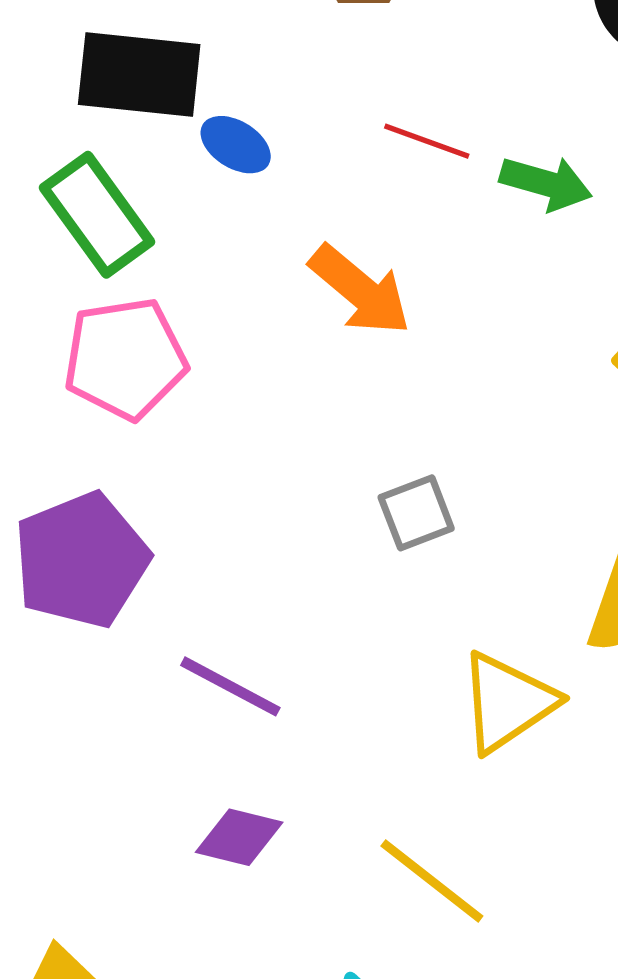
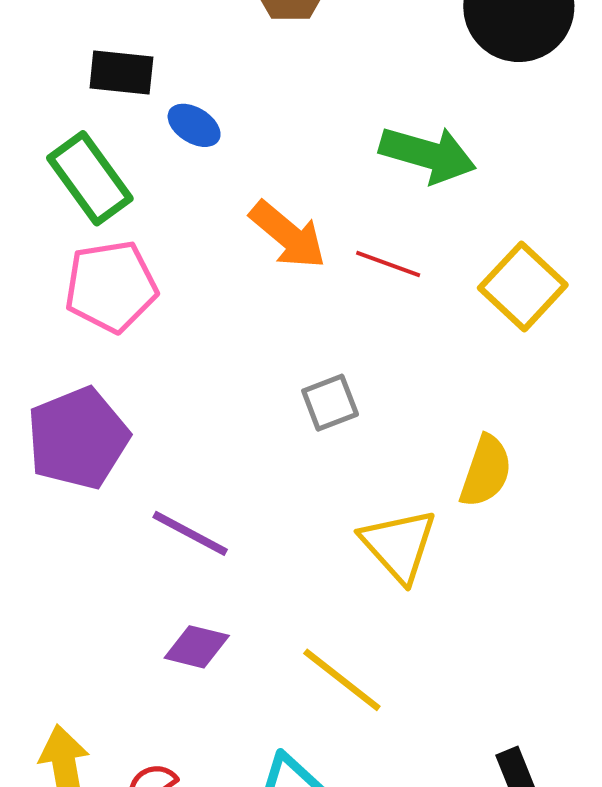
black rectangle: (139, 74) -> (121, 73), size x0.7
red line: (427, 141) -> (388, 264), moved
green arrow: (546, 183) -> (428, 154), size x1.4
yellow triangle: (507, 702) -> (399, 545), turned -38

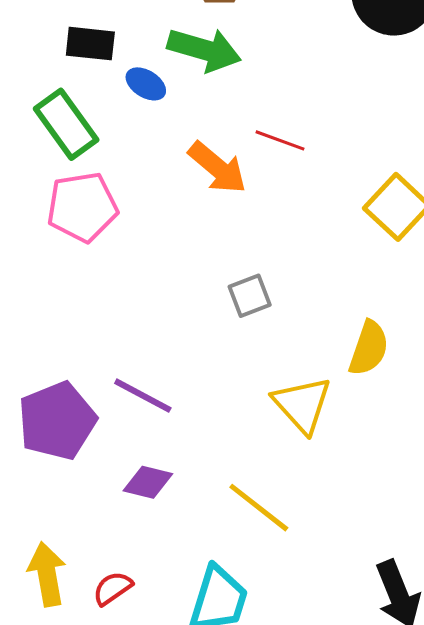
green arrow: (428, 154) -> (204, 50), moved
red line: (388, 264) -> (280, 140), moved
purple pentagon: (78, 438) -> (57, 421), moved

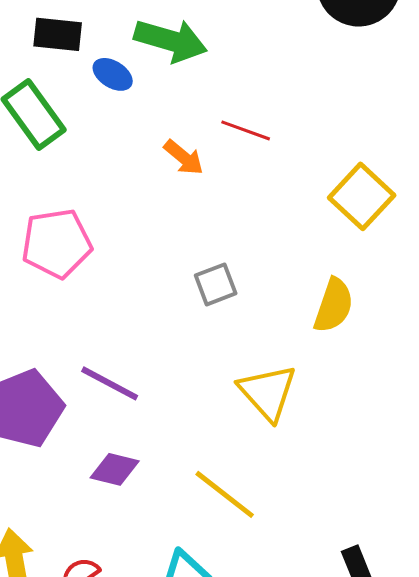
orange arrow: (217, 168) -> (184, 157), size x0.7
pink pentagon: (82, 207) -> (57, 243), moved
yellow semicircle: (369, 348) -> (334, 305), moved

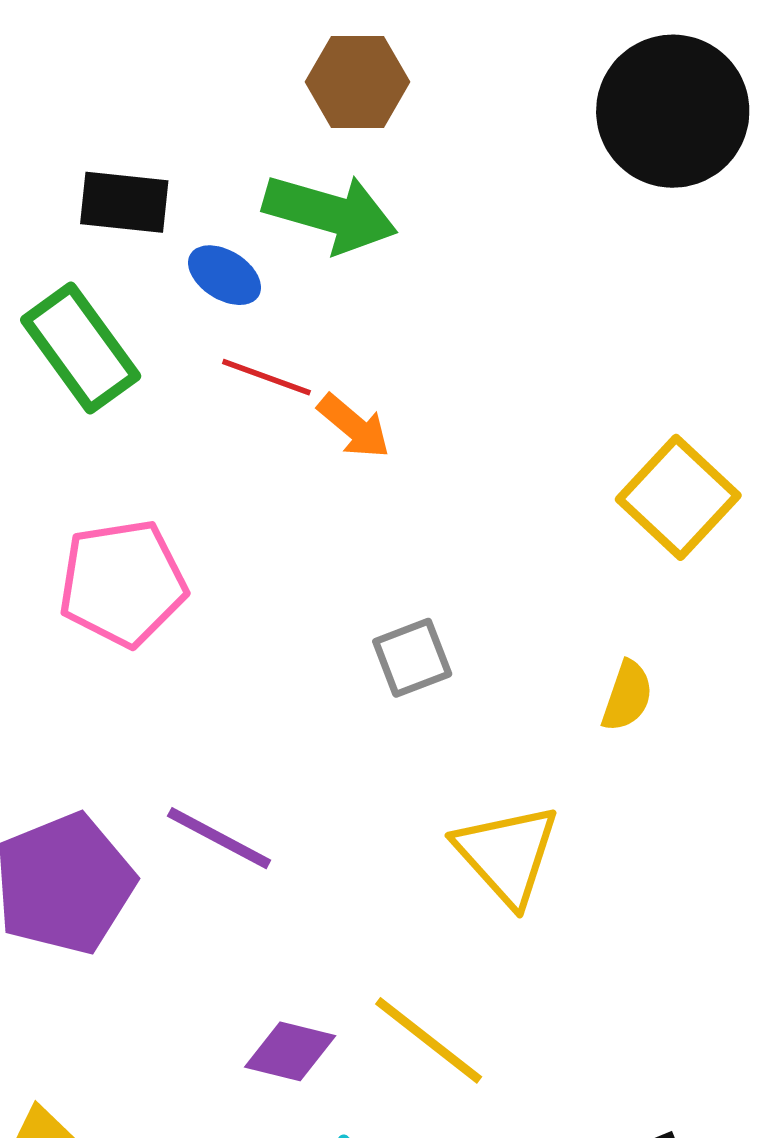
red line: (246, 130) -> (266, 377), moved
yellow semicircle: (334, 305) -> (627, 696), size x0.7
purple diamond: (115, 469) -> (290, 1051), moved

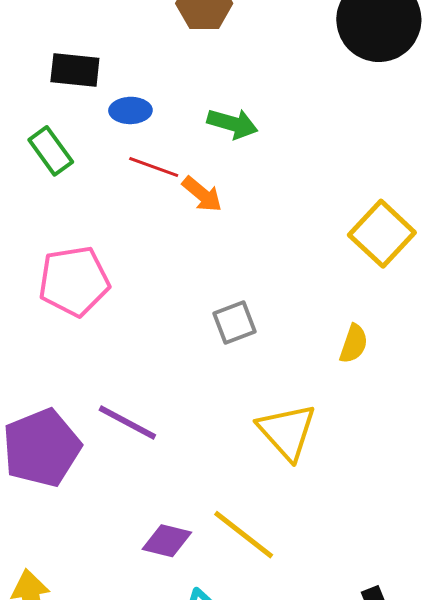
green arrow: (330, 213) -> (232, 124), moved, size x0.7
blue ellipse: (225, 275) -> (130, 110), turned -33
green rectangle: (81, 348) -> (51, 151), size x0.7

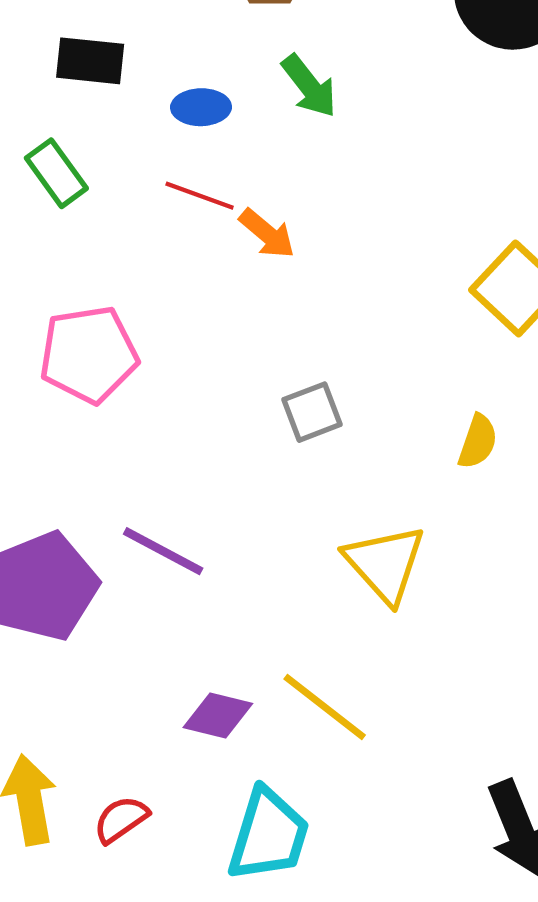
blue ellipse: (130, 110) -> (201, 107), moved
green arrow: (232, 124) -> (309, 86), moved, turned 36

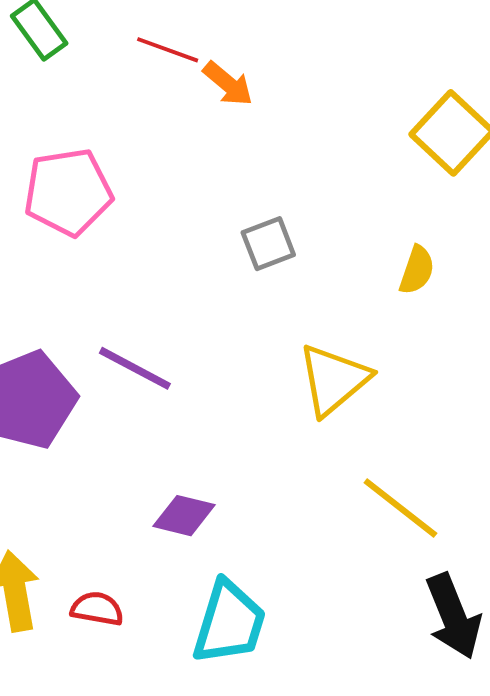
yellow triangle: (385, 564) -> (334, 380), turned 32
yellow line: (325, 707) -> (400, 508), moved
red semicircle: (121, 819) -> (97, 609), turned 45

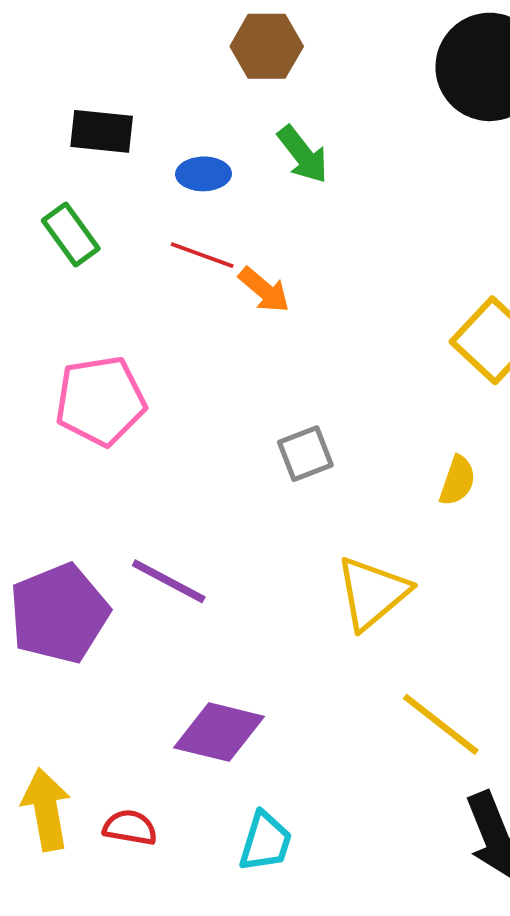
purple diamond: (184, 516) -> (219, 732), size x1.4
cyan trapezoid: (229, 623) -> (265, 842), size x0.7

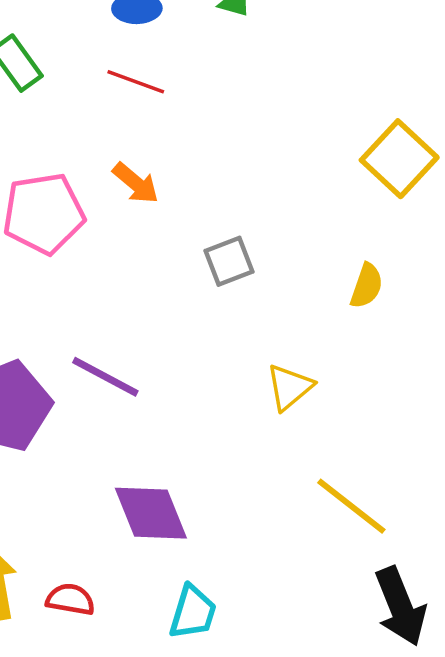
orange arrow: (264, 290) -> (136, 183), moved
yellow triangle: (372, 593) -> (290, 387), size x0.7
purple diamond: (219, 732) -> (151, 513), turned 54

